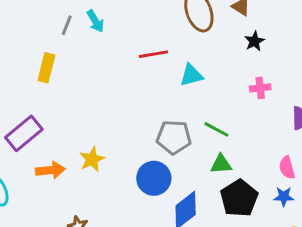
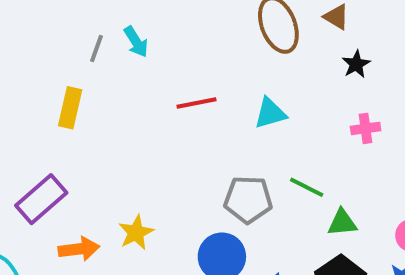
red line: (153, 54) -> (197, 103), moved
green triangle: (221, 164) -> (342, 223), moved

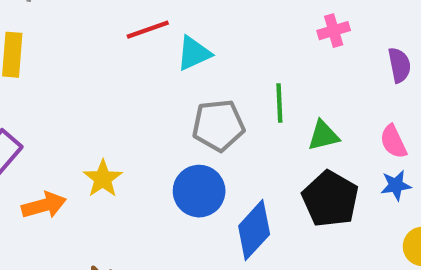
cyan triangle: (270, 113) -> (194, 53), moved
green line: (307, 187) -> (279, 103), turned 69

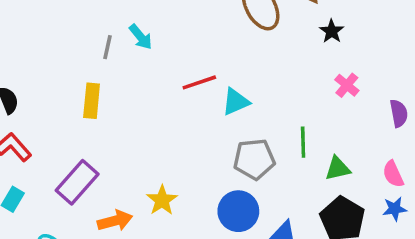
pink cross: (334, 31) -> (347, 85), turned -35

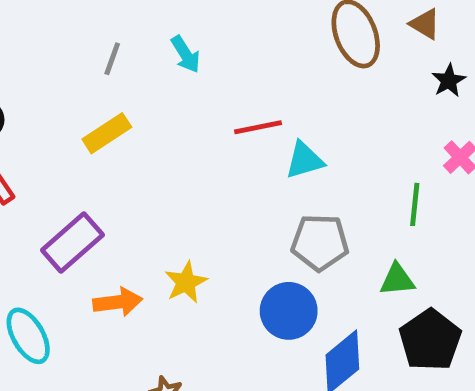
gray line: (108, 47) -> (112, 59), moved
yellow rectangle: (92, 101) -> (107, 133), turned 44
green line: (303, 142) -> (415, 204), moved
green triangle: (338, 168) -> (397, 280), moved

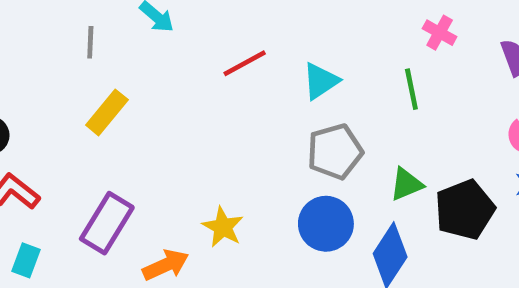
cyan triangle: (304, 160) -> (321, 81), moved
green triangle: (397, 280) -> (406, 184), moved
black pentagon: (430, 340) -> (465, 210), turned 30

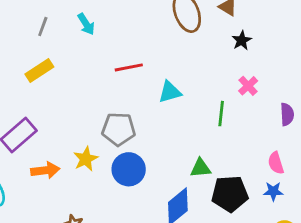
gray pentagon: (335, 152) -> (119, 129), moved
blue circle: (326, 224) -> (129, 169), moved

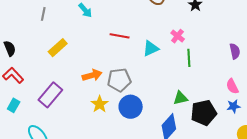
gray line: (43, 27) -> (43, 14), moved
red line: (129, 67) -> (120, 36), turned 30
pink cross: (248, 86) -> (178, 36), moved
orange arrow: (45, 170) -> (92, 75), moved

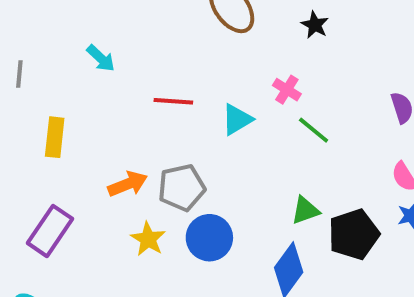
yellow rectangle: (58, 48) -> (55, 137), turned -36
green line: (189, 58) -> (314, 130), turned -42

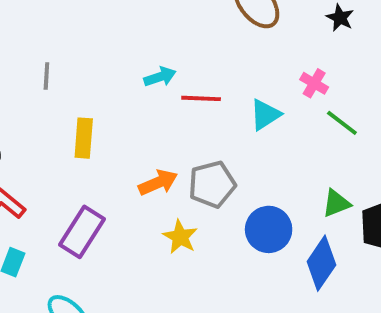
cyan arrow: (101, 58) -> (160, 77), moved, turned -60
blue circle: (209, 238) -> (269, 229), moved

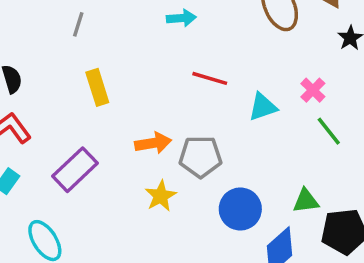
cyan arrow: (160, 77) -> (181, 18), moved
yellow rectangle: (84, 138) -> (97, 87), turned -36

